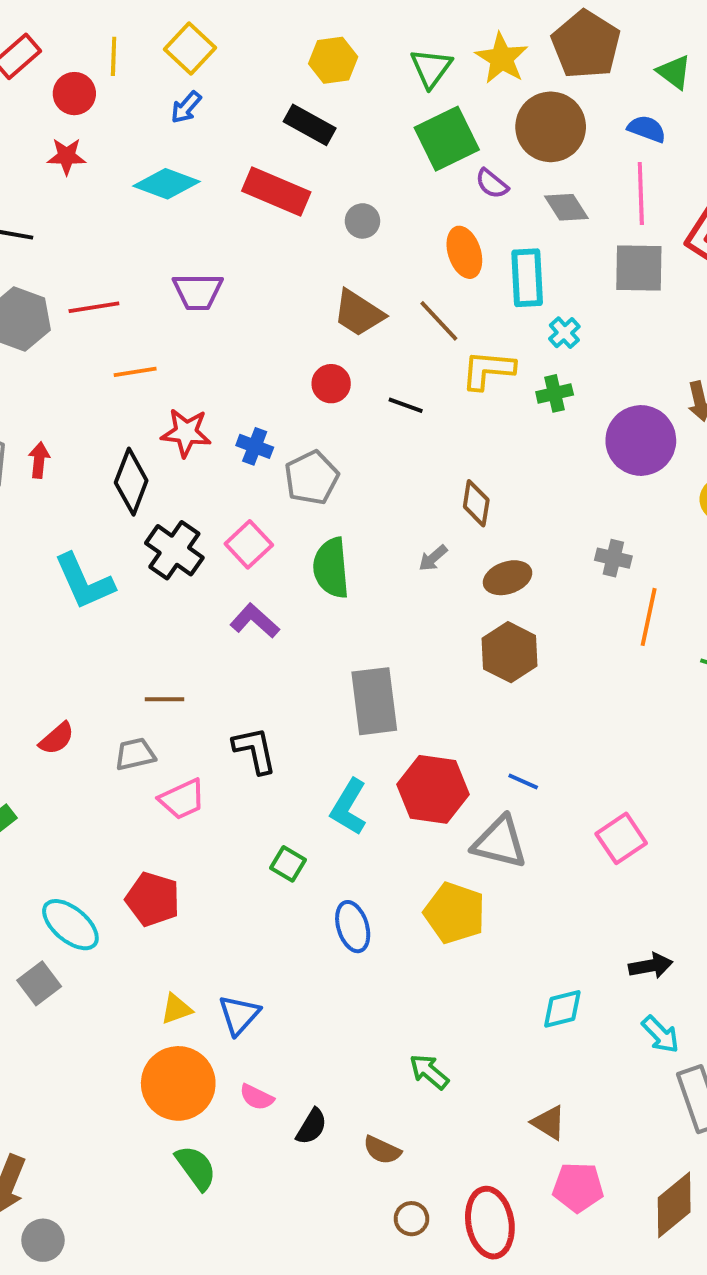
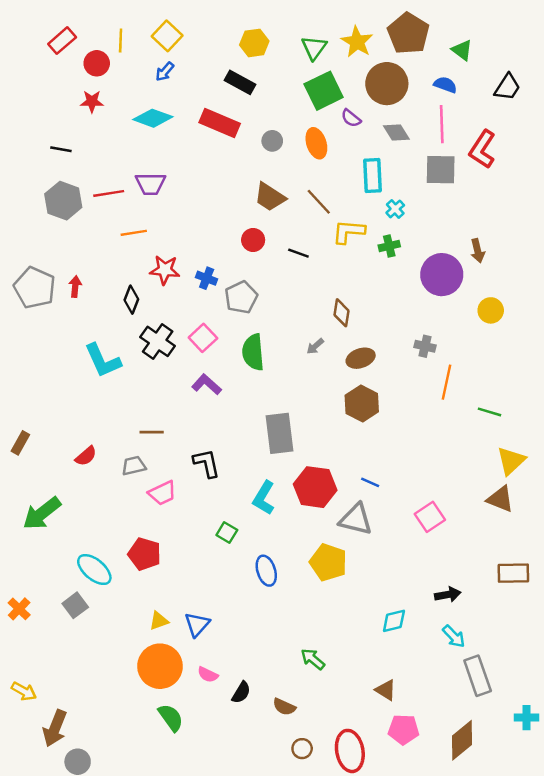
orange ellipse: (464, 252) -> (316, 143), moved
purple trapezoid: (198, 292) -> (150, 184), moved
black diamond: (131, 482) -> (131, 300), size x0.7

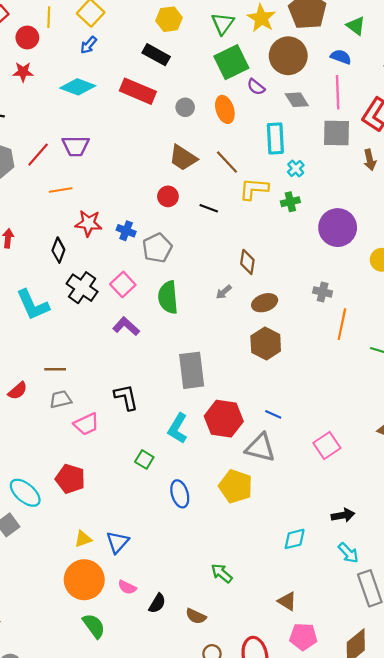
red line: (109, 193) -> (38, 155), turned -40
brown arrow: (478, 251) -> (370, 160), moved
brown line: (152, 432) -> (55, 369), moved

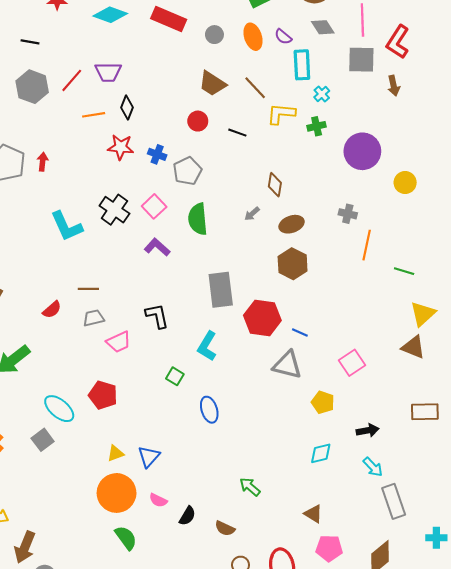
purple semicircle: (256, 87) -> (283, 37), moved
black diamond: (58, 250) -> (127, 108), moved
red hexagon: (224, 419) -> (262, 318), moved
yellow pentagon: (236, 486) -> (323, 402), moved, size x0.7

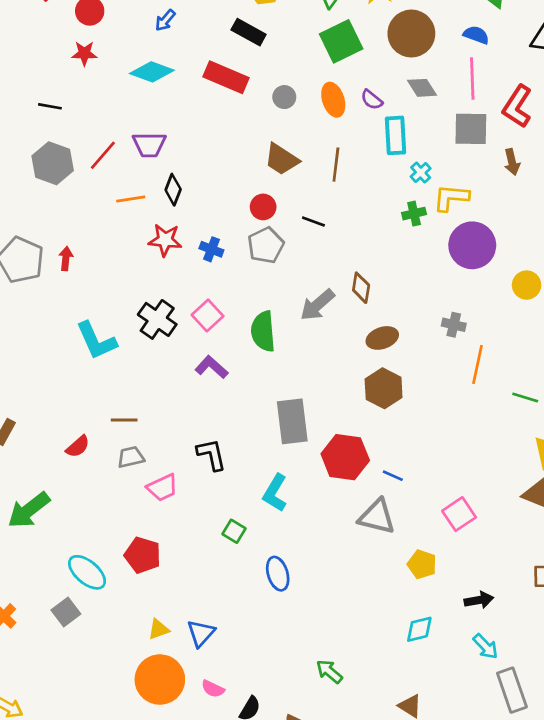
brown line: (255, 88) -> (336, 165), turned 50
yellow L-shape: (281, 114) -> (451, 198), moved
gray pentagon: (187, 171) -> (266, 245), moved
gray arrow: (252, 214) -> (317, 305), moved, size x1.8

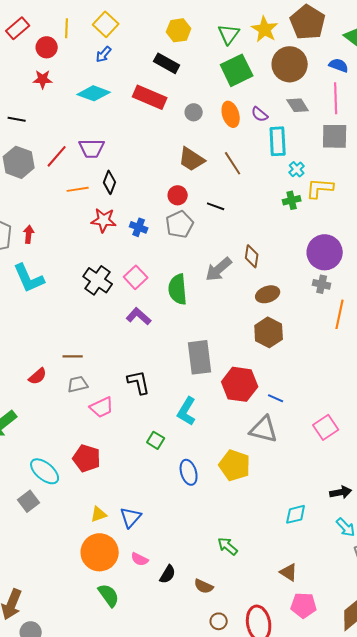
brown line: (336, 165) -> (233, 163), turned -40
purple circle: (472, 245) -> (325, 252), moved
cyan L-shape: (96, 341) -> (29, 278), moved
yellow pentagon: (422, 564) -> (235, 465), moved, size x1.4

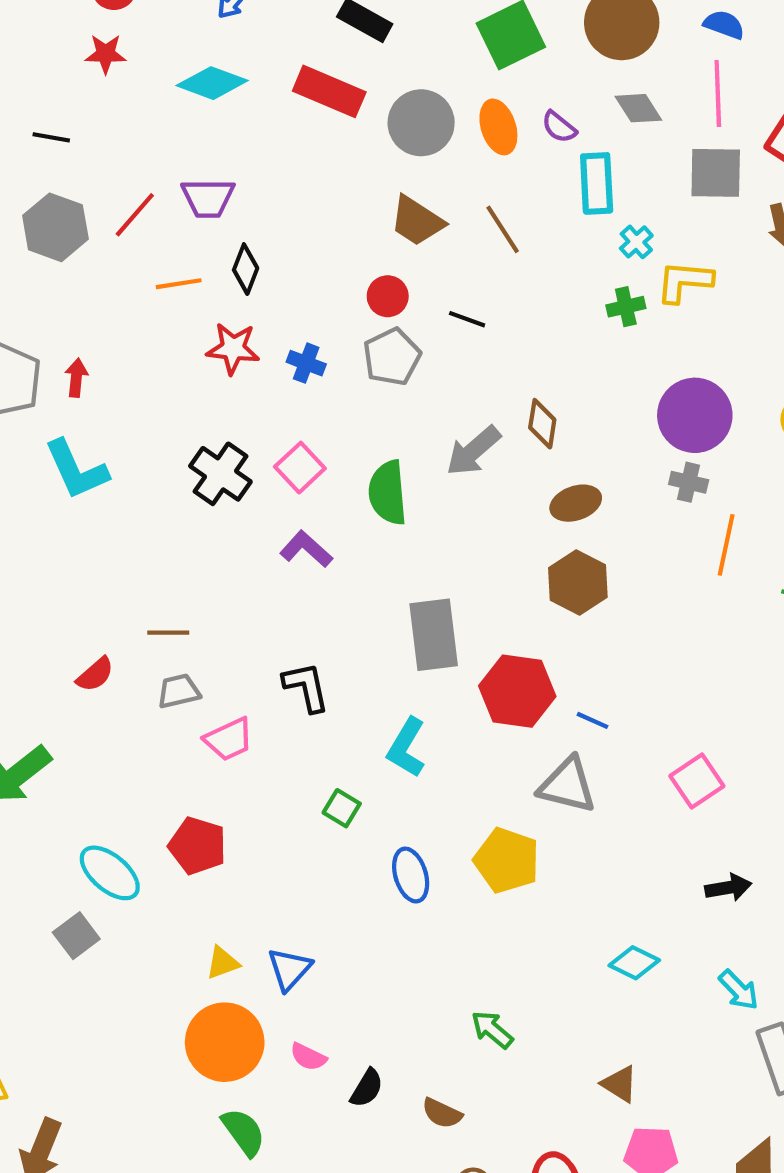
gray circle: (194, 112) -> (421, 123), size x1.8
black arrow: (341, 492) -> (728, 888), moved
cyan diamond: (296, 514) -> (634, 963), turned 40

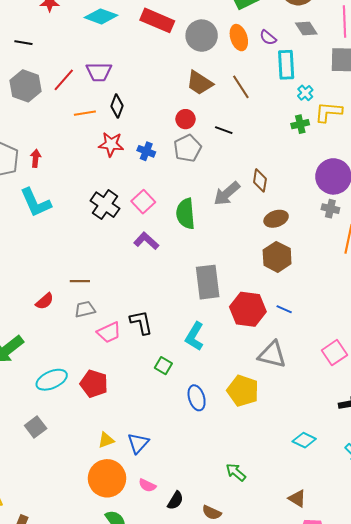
black L-shape: (306, 687) -> (141, 322), moved
blue line: (592, 720) -> (284, 309), moved
cyan ellipse: (110, 873) -> (52, 380), moved, turned -64

